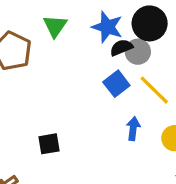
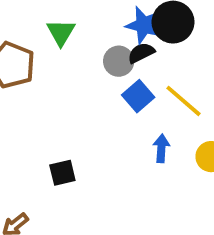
blue star: (107, 27) -> (144, 25), moved
gray circle: (138, 52) -> (119, 61), moved

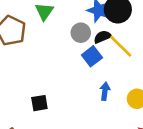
black semicircle: (141, 53) -> (103, 37), moved
yellow line: (184, 101) -> (121, 46), moved

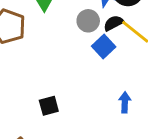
blue arrow: (105, 91) -> (125, 102), moved

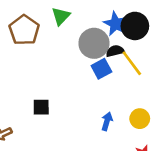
gray circle: (88, 21) -> (94, 43), size x1.5

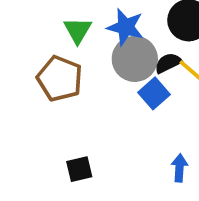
blue star: (116, 24) -> (126, 27), moved
brown pentagon: (24, 30) -> (60, 79), moved

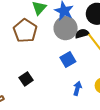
blue square: (154, 93) -> (68, 59), moved
black square: (79, 169) -> (26, 79), turned -32

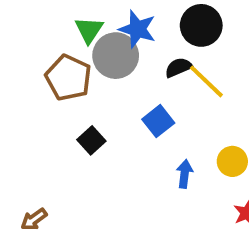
gray circle: (66, 28) -> (116, 56), moved
black square: (26, 79) -> (91, 140), moved

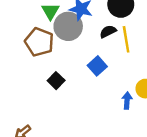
yellow line: (206, 81) -> (126, 39), turned 40
blue arrow: (185, 174) -> (127, 101), moved

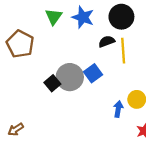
gray circle: (68, 26) -> (70, 77), moved
brown pentagon: (39, 42) -> (20, 44), moved

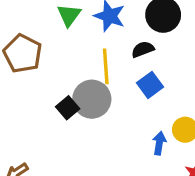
yellow line: (123, 51) -> (106, 66), moved
blue square: (93, 73) -> (150, 85), moved

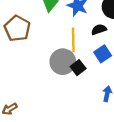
black square: (68, 108) -> (78, 68), moved

